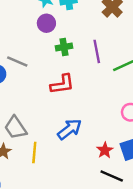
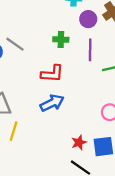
purple circle: (46, 23) -> (88, 19), moved
blue arrow: (70, 129) -> (52, 103), moved

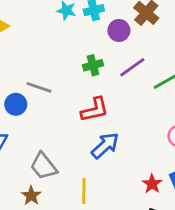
purple line: (90, 50) -> (132, 67), turned 70
yellow line: (14, 131) -> (84, 191), moved

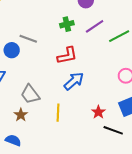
red star: (152, 184) -> (98, 112), moved

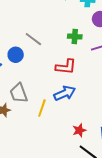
blue circle: (12, 50) -> (16, 55), moved
yellow line: (58, 113) -> (42, 108), moved

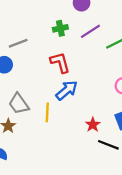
gray line: (33, 39) -> (18, 43), turned -42
red L-shape: (66, 67) -> (60, 62), turned -95

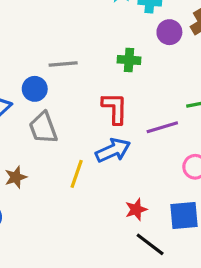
purple line: (90, 31) -> (162, 127), moved
gray trapezoid: (19, 104) -> (43, 128), moved

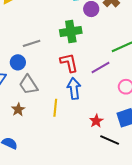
green cross: (129, 60) -> (71, 32), size x1.5
blue arrow: (113, 150) -> (74, 88), turned -60
brown star: (16, 177) -> (18, 109), moved

